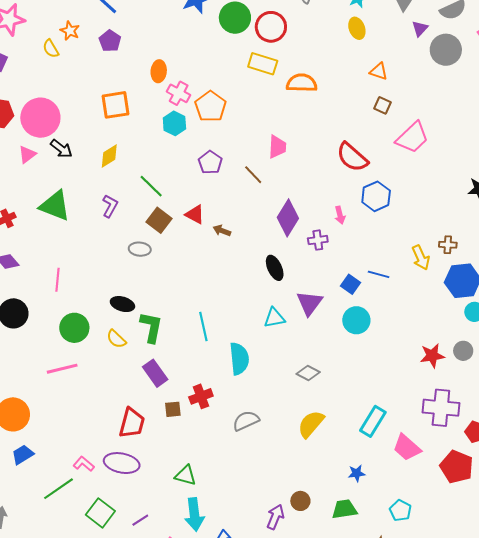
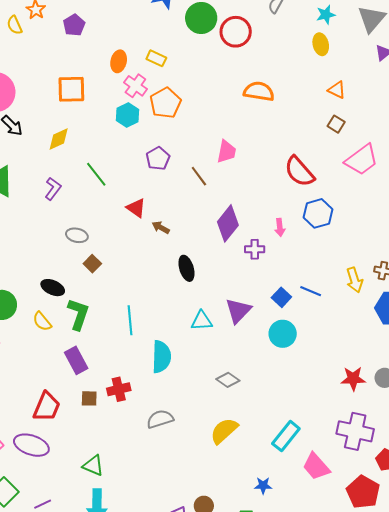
yellow rectangle: (263, 64) -> (156, 58), moved, size x0.7
brown square: (159, 220) -> (92, 264), moved, size x0.7
black ellipse: (275, 268) -> (186, 268), moved

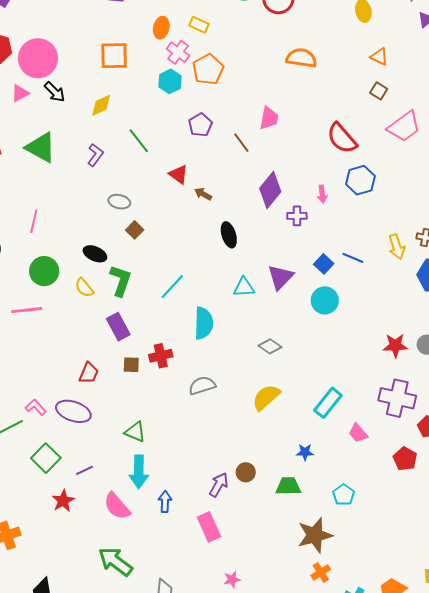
cyan line: (130, 320) -> (172, 287), turned 48
red trapezoid: (47, 407) -> (89, 373), size x0.7
pink trapezoid: (316, 466) -> (358, 433), size x0.7
red pentagon: (363, 492) -> (405, 459), size x0.7

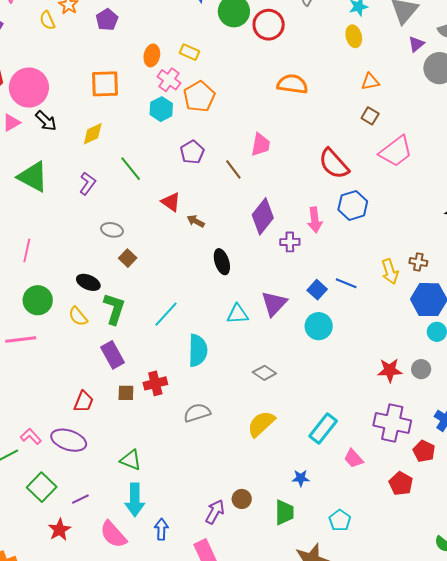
orange triangle: (379, 57) -> (370, 82), turned -36
pink arrow: (322, 194) -> (315, 220), size x1.4
green trapezoid: (288, 486) -> (284, 512), turned 92

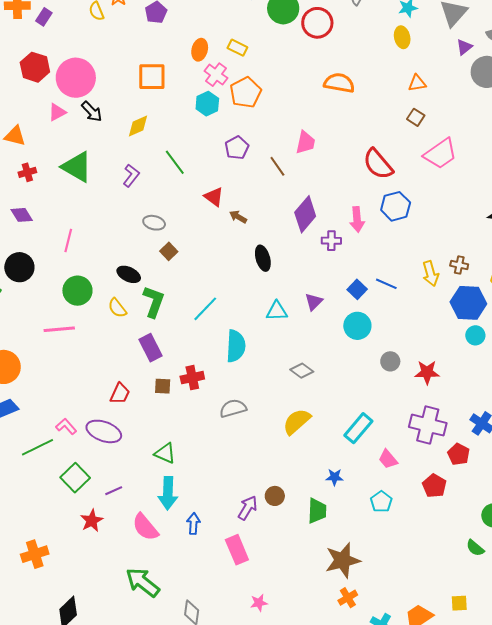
purple triangle: (274, 303) -> (314, 302), size x0.7
gray circle: (421, 369) -> (390, 361), moved
cyan pentagon: (340, 520) -> (381, 502), moved

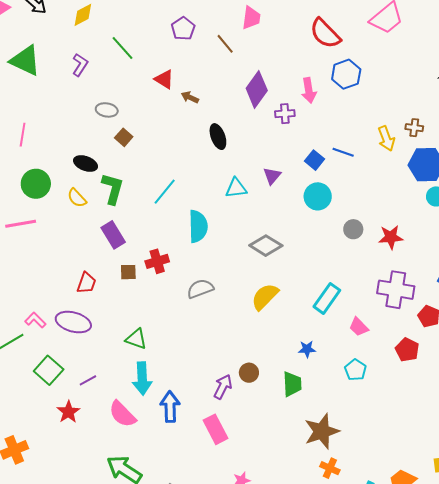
gray diamond: (302, 371) -> (266, 246), size x1.4
blue arrow: (193, 524) -> (170, 407), size x1.4
orange cross: (348, 598) -> (330, 468), turned -30

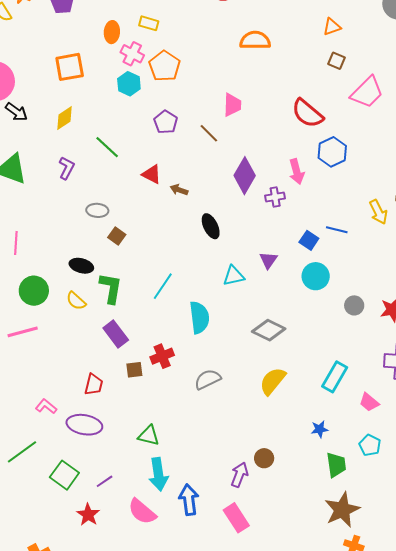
pink L-shape: (35, 320) -> (46, 406), moved
green trapezoid: (292, 384) -> (336, 465), moved

